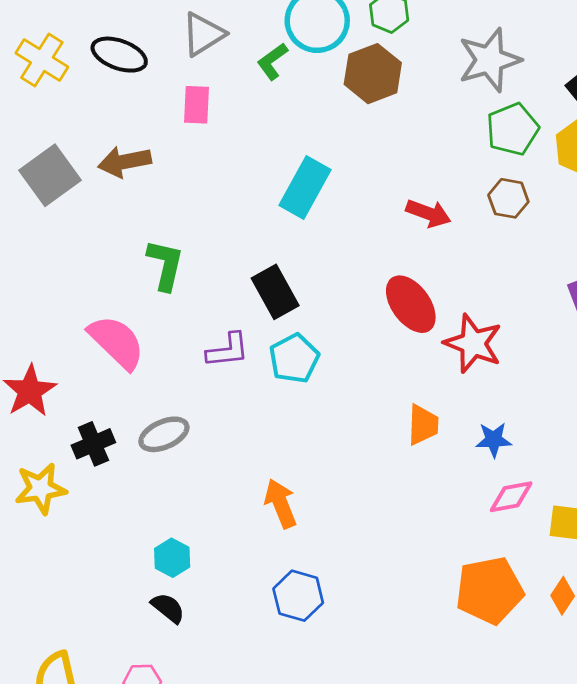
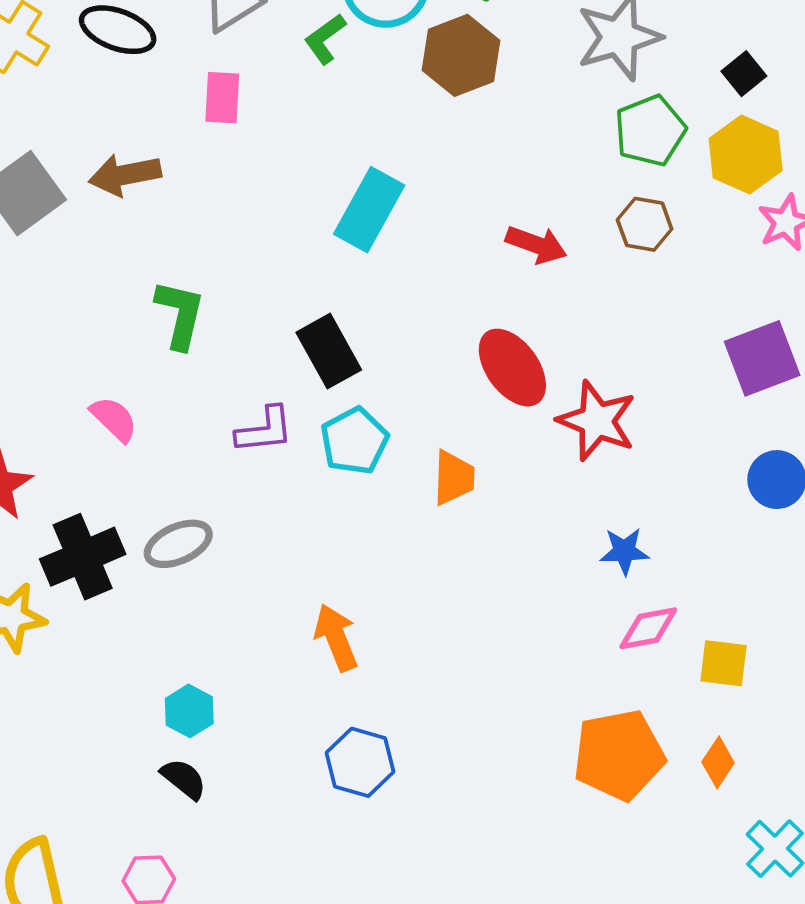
pink semicircle: (116, 342) -> (114, 419), size x0.6
orange trapezoid: (423, 425) -> (454, 478), moved
black cross: (93, 444) -> (83, 557), size x1.4

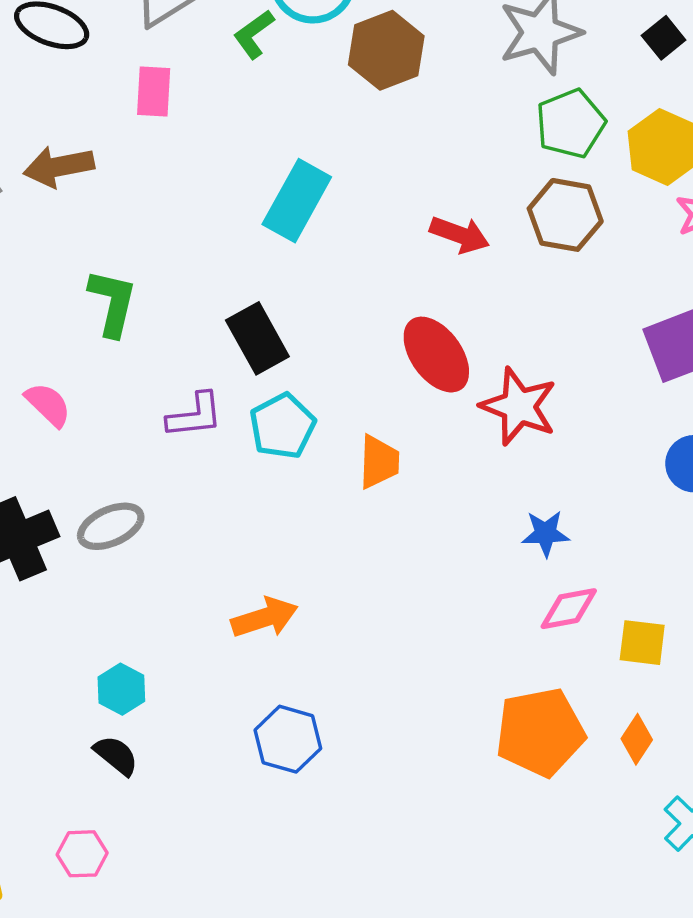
black square: (744, 74) -> (664, 38), moved
brown hexagon: (645, 224) -> (565, 215), size x1.4
orange arrow: (336, 637) -> (265, 618), turned 94

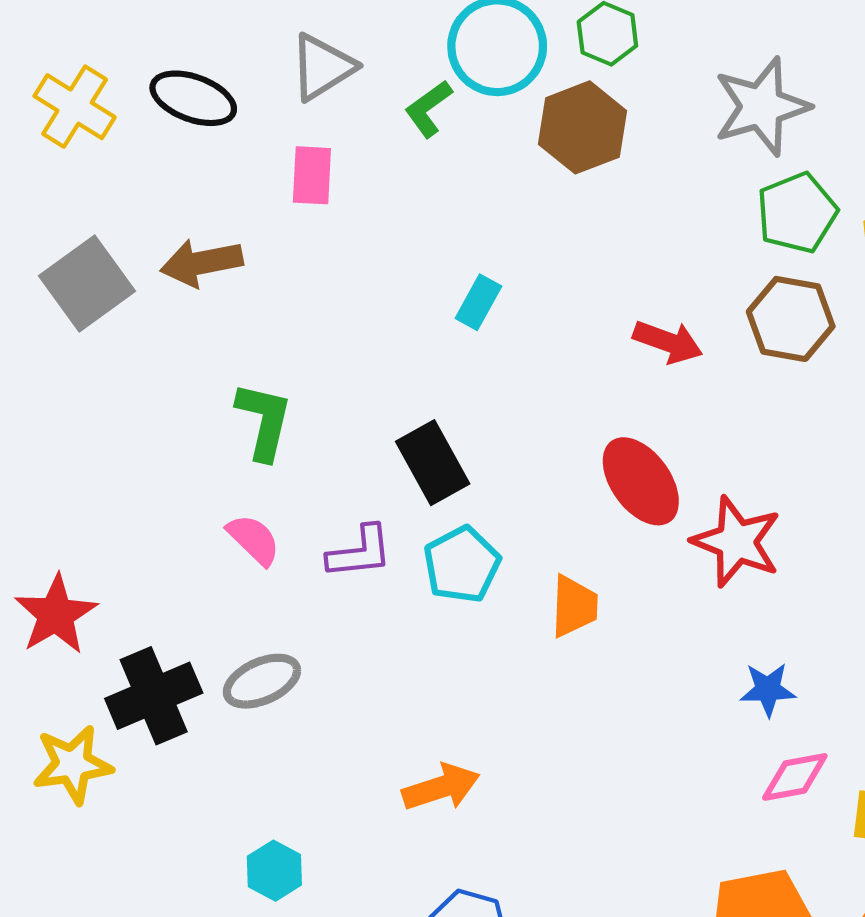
cyan rectangle: (297, 201) -> (478, 302), size x0.6
pink semicircle: (48, 405) -> (254, 540), moved

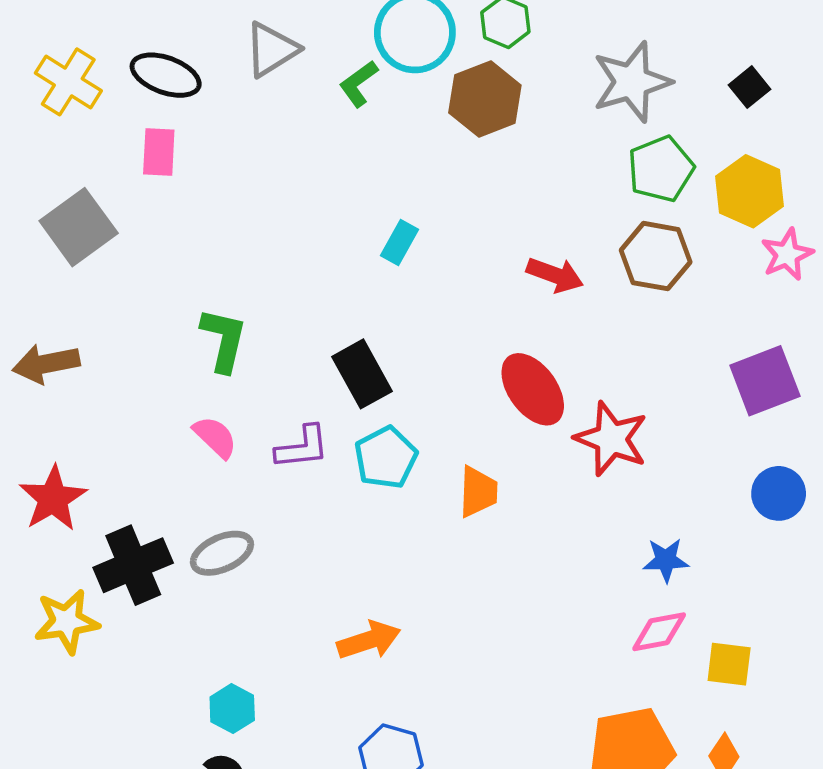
pink rectangle: (312, 175) -> (159, 152), moved
brown arrow: (202, 263) -> (46, 364), moved
blue star: (768, 689) -> (666, 560), moved

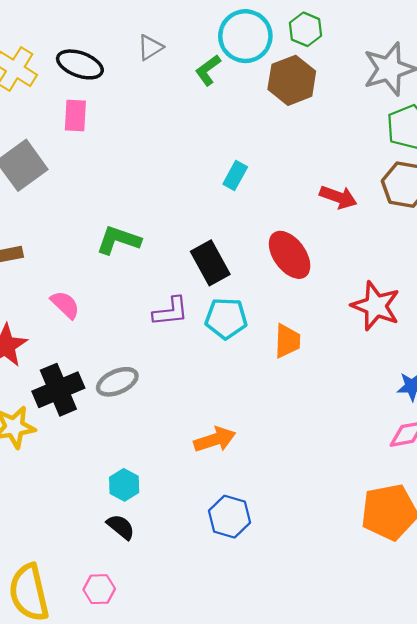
gray triangle: (271, 50) -> (150, 47), size x0.7
green L-shape: (224, 340) -> (118, 240), turned -84
red ellipse: (533, 389) -> (290, 255), moved
pink semicircle: (215, 437) -> (65, 305), moved
cyan pentagon: (386, 458) -> (226, 318), turned 30

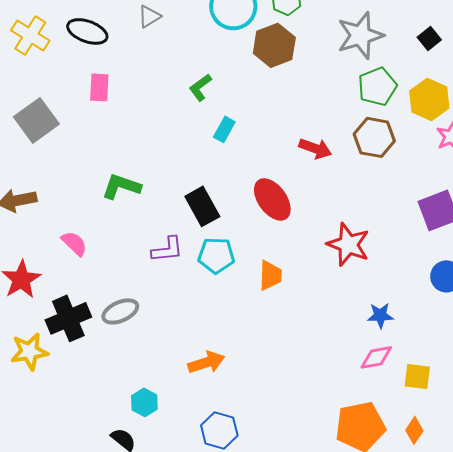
green L-shape: (208, 70) -> (200, 87), moved
pink rectangle: (75, 115) -> (99, 87), moved
cyan hexagon: (124, 485) -> (144, 402), moved

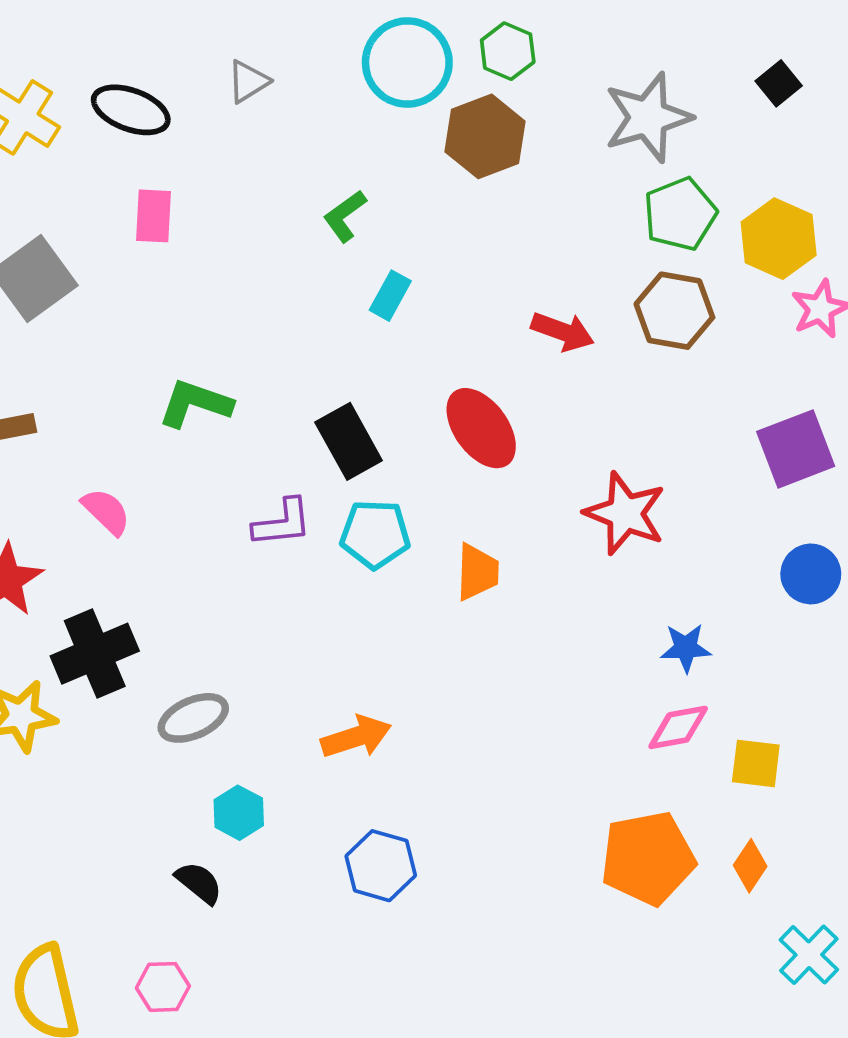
black square: (429, 38) -> (779, 83), moved
gray ellipse: (120, 311) -> (193, 718), moved

